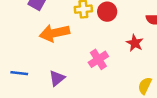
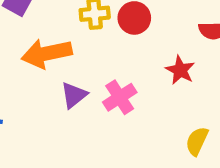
purple triangle: (57, 78) -> (74, 95), moved

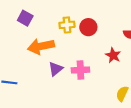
pink cross: (120, 97) -> (80, 70), turned 30

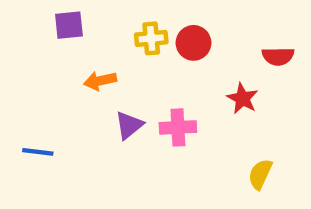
purple square: (25, 18) -> (69, 25), turned -35
orange arrow: (41, 46) -> (100, 81), size x0.6

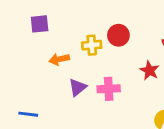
yellow cross: (151, 38) -> (92, 45), moved
blue line: (38, 152) -> (28, 114), moved

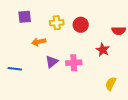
yellow cross: (92, 45) -> (57, 23), moved
blue line: (28, 114) -> (15, 69), moved

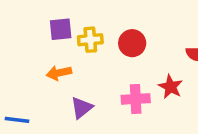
purple square: (25, 17) -> (61, 29), moved
pink cross: (74, 63) -> (136, 99), moved

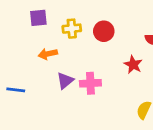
purple square: (61, 29) -> (38, 18), moved
pink cross: (136, 99) -> (90, 83), moved

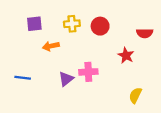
purple square: (38, 18) -> (34, 24), moved
purple triangle: (65, 81) -> (66, 79), moved

